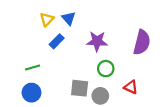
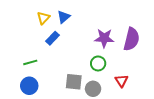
blue triangle: (69, 18) -> (64, 17), turned 32
purple star: (97, 41) -> (104, 38), moved
red triangle: (131, 87) -> (121, 81), turned 32

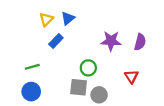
purple semicircle: (132, 39) -> (140, 42), size x0.7
green circle: (98, 63) -> (88, 68), moved
red triangle: (121, 81) -> (131, 77), moved

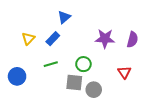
yellow triangle: (46, 19) -> (28, 39), moved
green line: (32, 67) -> (51, 64), moved
blue circle: (31, 92) -> (17, 76), moved

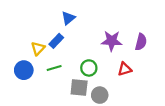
yellow triangle: (28, 39) -> (38, 48), moved
red triangle: (124, 72) -> (125, 69), moved, turned 48
blue circle: (17, 76) -> (24, 70), moved

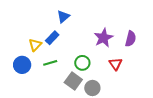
purple star: (112, 41) -> (103, 38), turned -30
red triangle: (125, 69) -> (116, 64), turned -48
gray square: (79, 87) -> (73, 81), turned 30

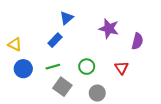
purple star: (103, 38) -> (109, 29), moved, turned -30
yellow triangle: (35, 45) -> (15, 44), moved, turned -48
gray square: (73, 81) -> (62, 87), moved

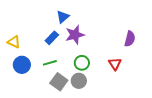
purple star: (109, 29) -> (75, 35), moved, turned -30
gray circle: (97, 93) -> (79, 81), moved

